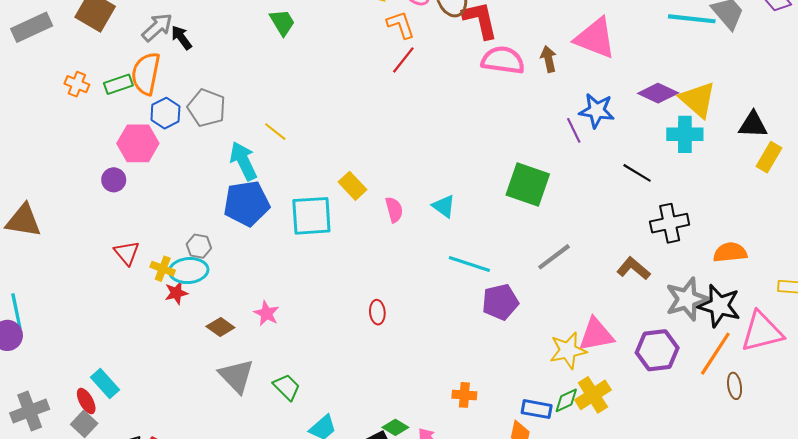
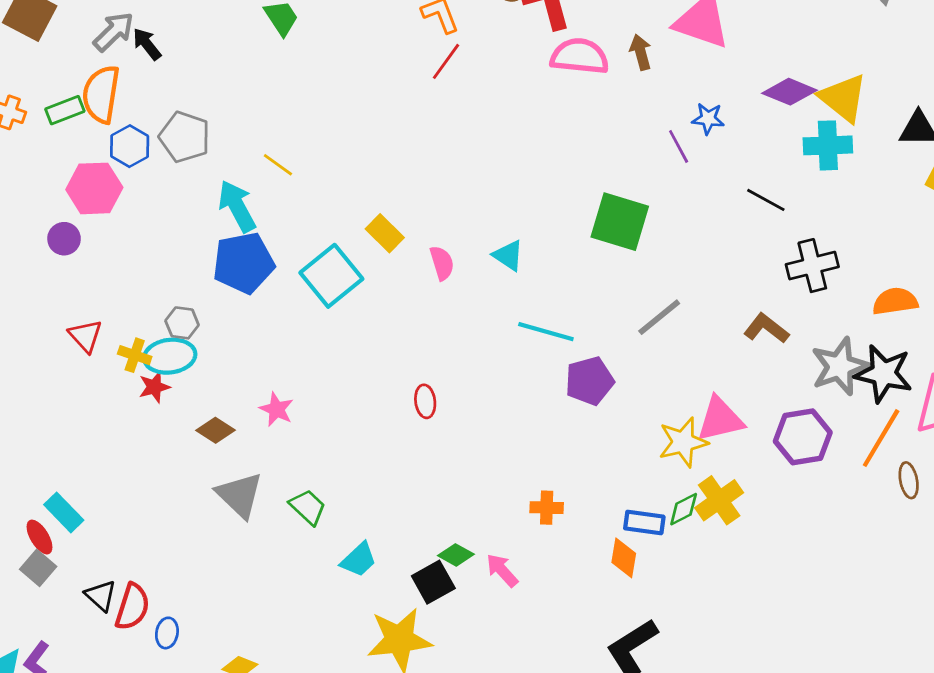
blue star: (597, 111) -> (708, 119), size x0.7
cyan square: (311, 216) -> (331, 276), turned -33

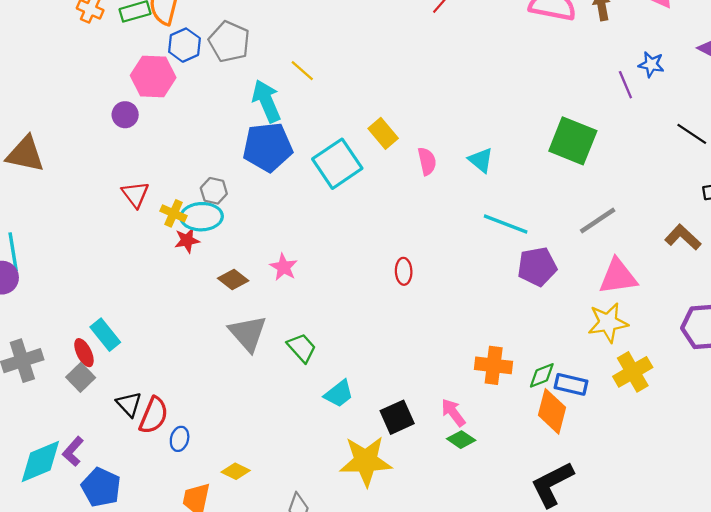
pink triangle: (720, 419) -> (618, 277), moved
orange cross: (547, 508) -> (494, 365), size x1.4
green diamond: (684, 509) -> (542, 375), moved
green diamond: (456, 555) -> (461, 440), moved
orange diamond: (624, 558) -> (552, 411), size x1.4

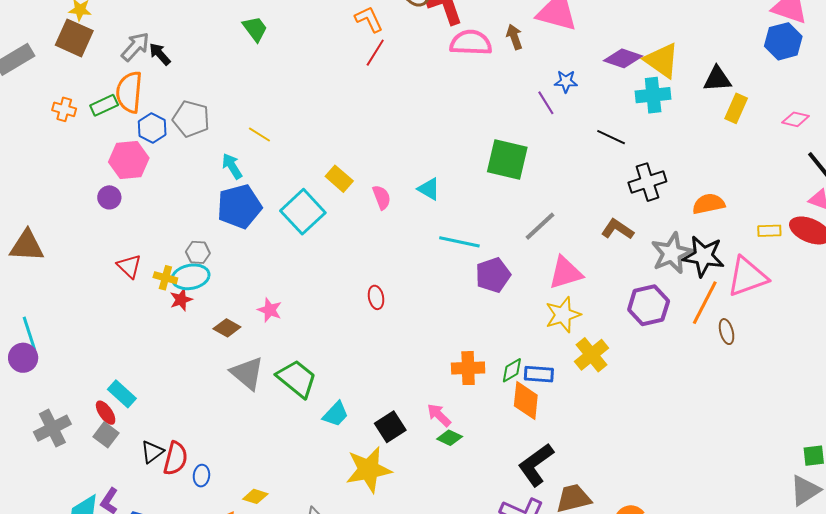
cyan arrow: (266, 101) -> (232, 166), size x0.7
green trapezoid: (302, 348) -> (297, 379), size x1.5
black triangle: (129, 404) -> (152, 452), turned 45

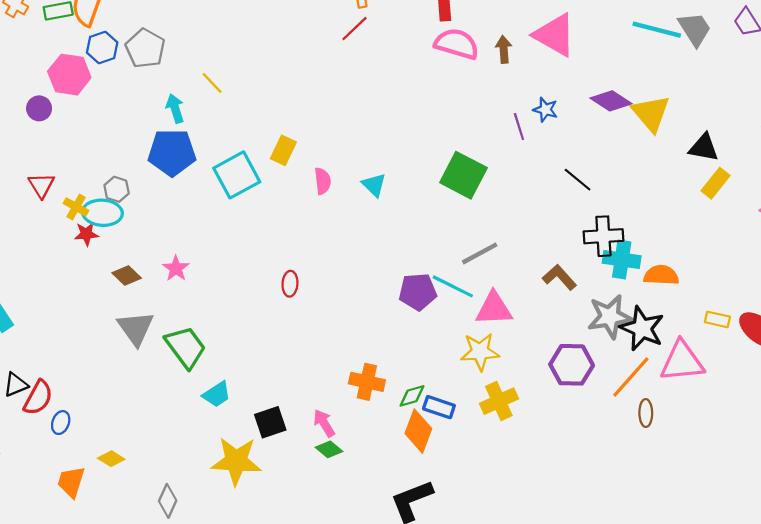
cyan cross: (653, 95) -> (622, 259), moved
yellow rectangle: (339, 179) -> (283, 150), turned 60
cyan line: (459, 242) -> (453, 286), moved

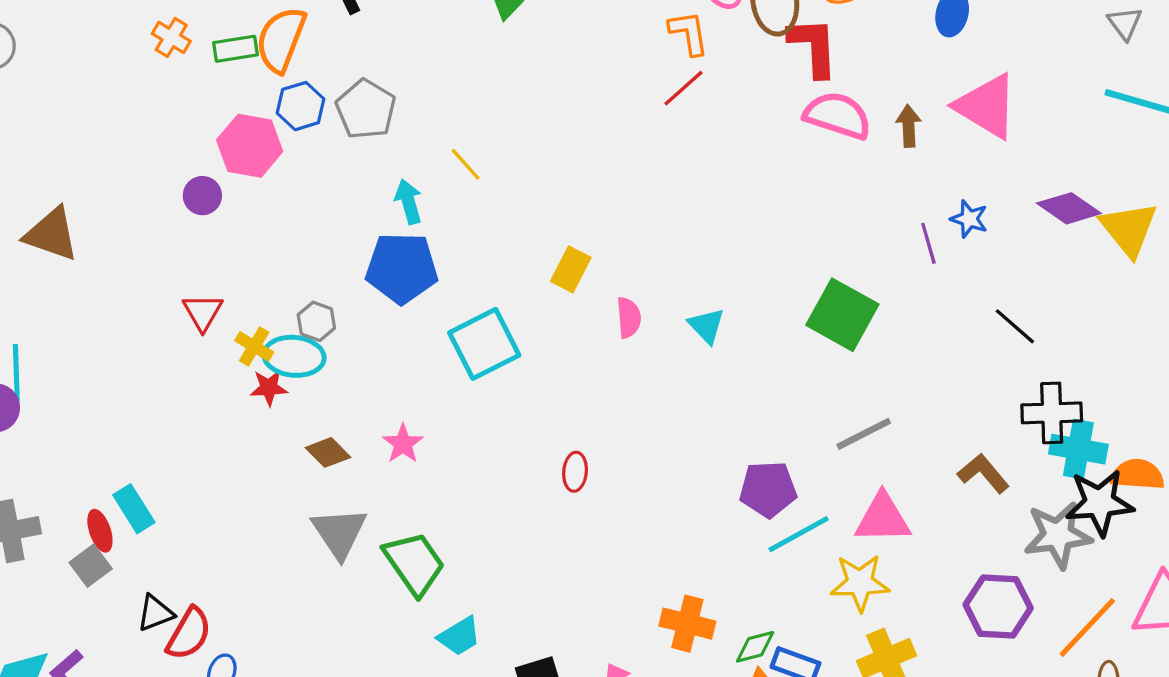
cyan square: (237, 175) -> (484, 344), moved
cyan line: (453, 286) -> (799, 534), moved, turned -57
black star: (642, 328) -> (1100, 503), moved, turned -30

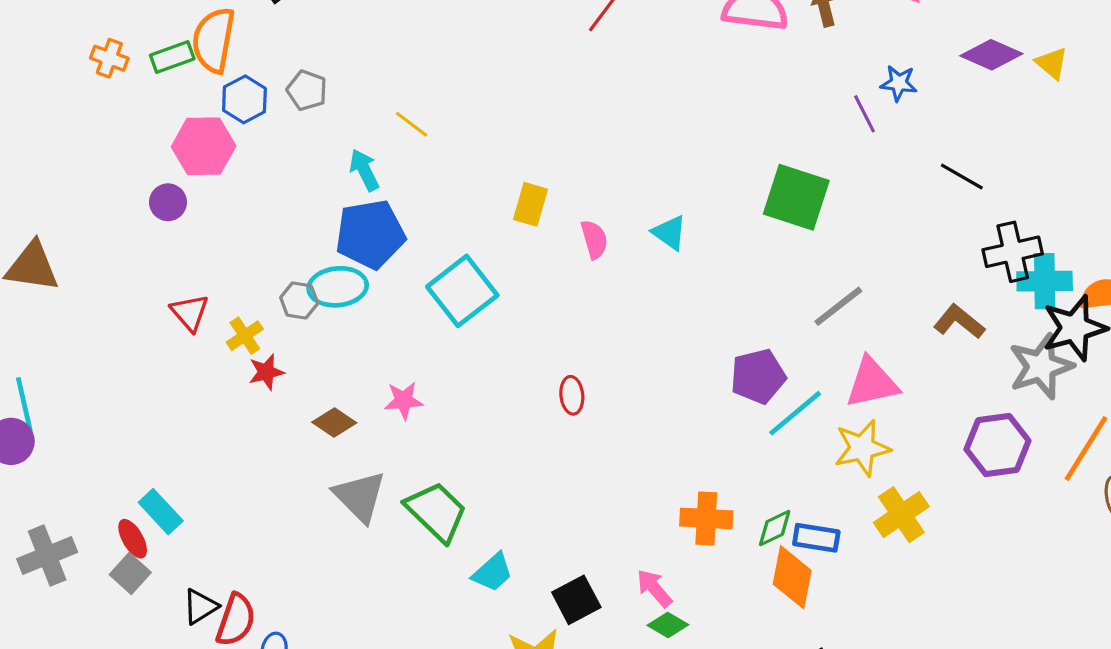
gray pentagon: (366, 109) -> (307, 90), size x0.7
yellow triangle: (1129, 229) -> (1052, 63), size x0.6
yellow cross: (254, 346) -> (245, 336), turned 36
cyan ellipse: (294, 356) -> (338, 287), moved
pink star: (403, 444) -> (404, 400), turned -30

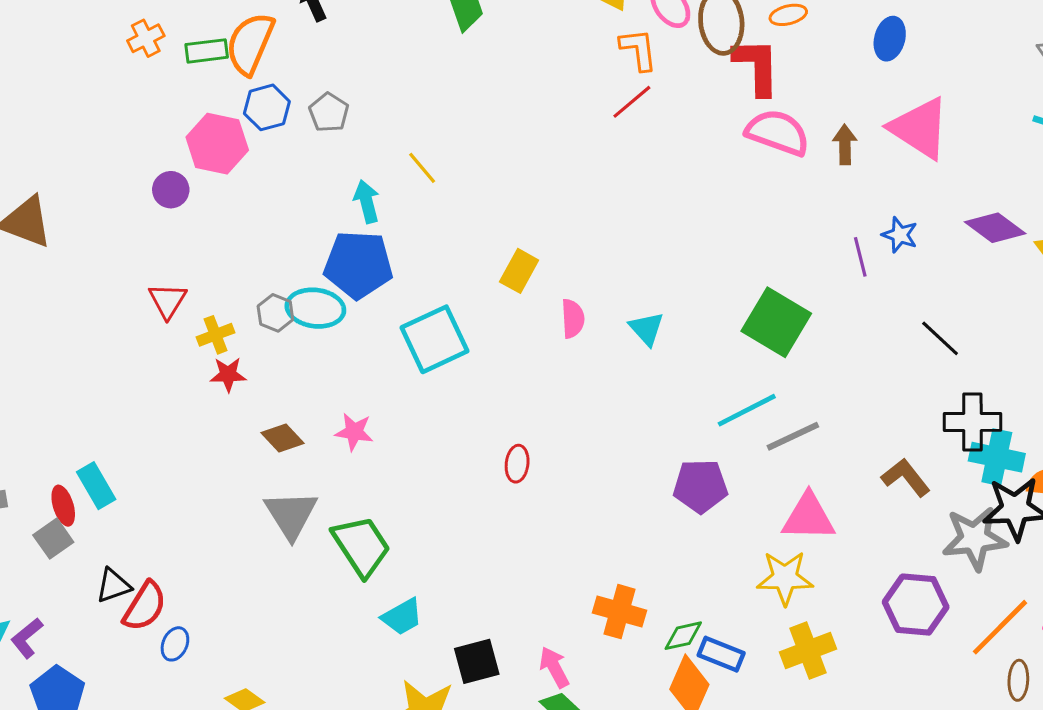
orange cross: (109, 58) -> (146, 38), turned 30
cyan line: (795, 413) -> (747, 410), moved

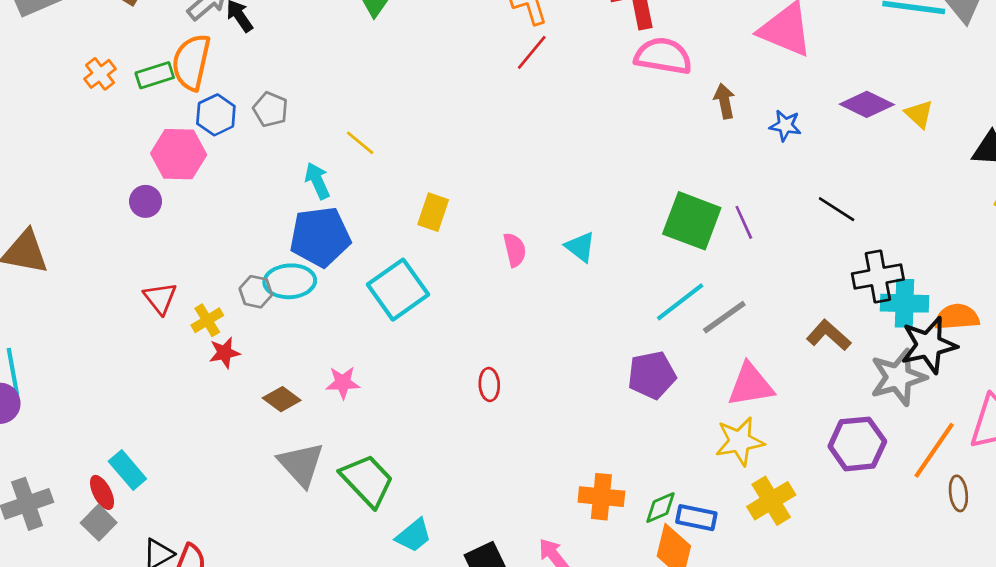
brown arrow: (845, 145) -> (724, 101), moved
purple line: (860, 257) -> (744, 222), moved
yellow rectangle: (519, 271) -> (433, 212), moved

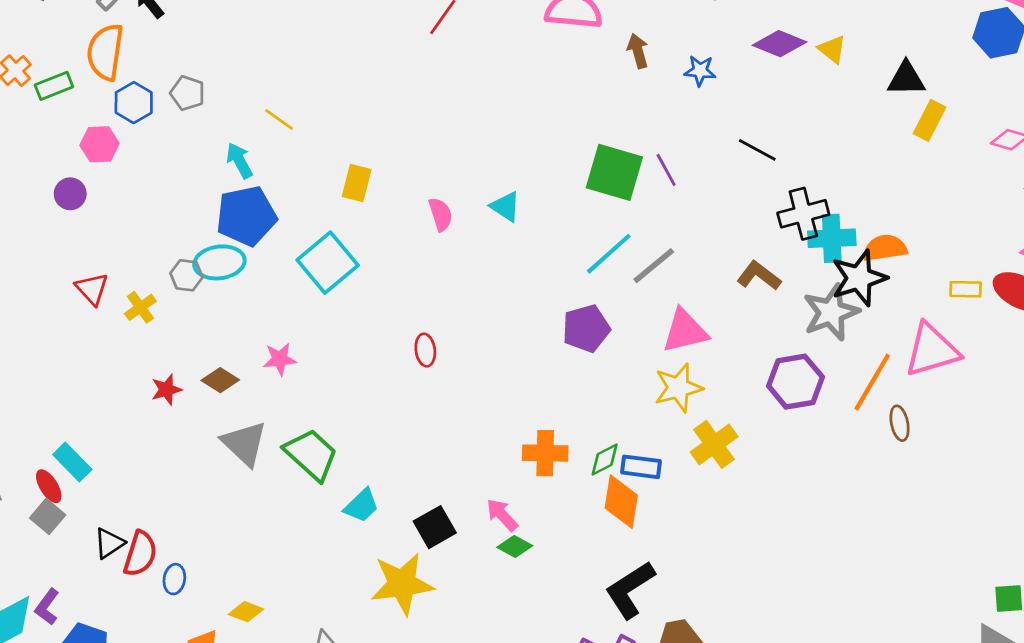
green rectangle: (155, 75) -> (54, 86), moved
pink hexagon: (179, 154) -> (99, 144), size x0.7
red star: (224, 353) -> (166, 390), moved

